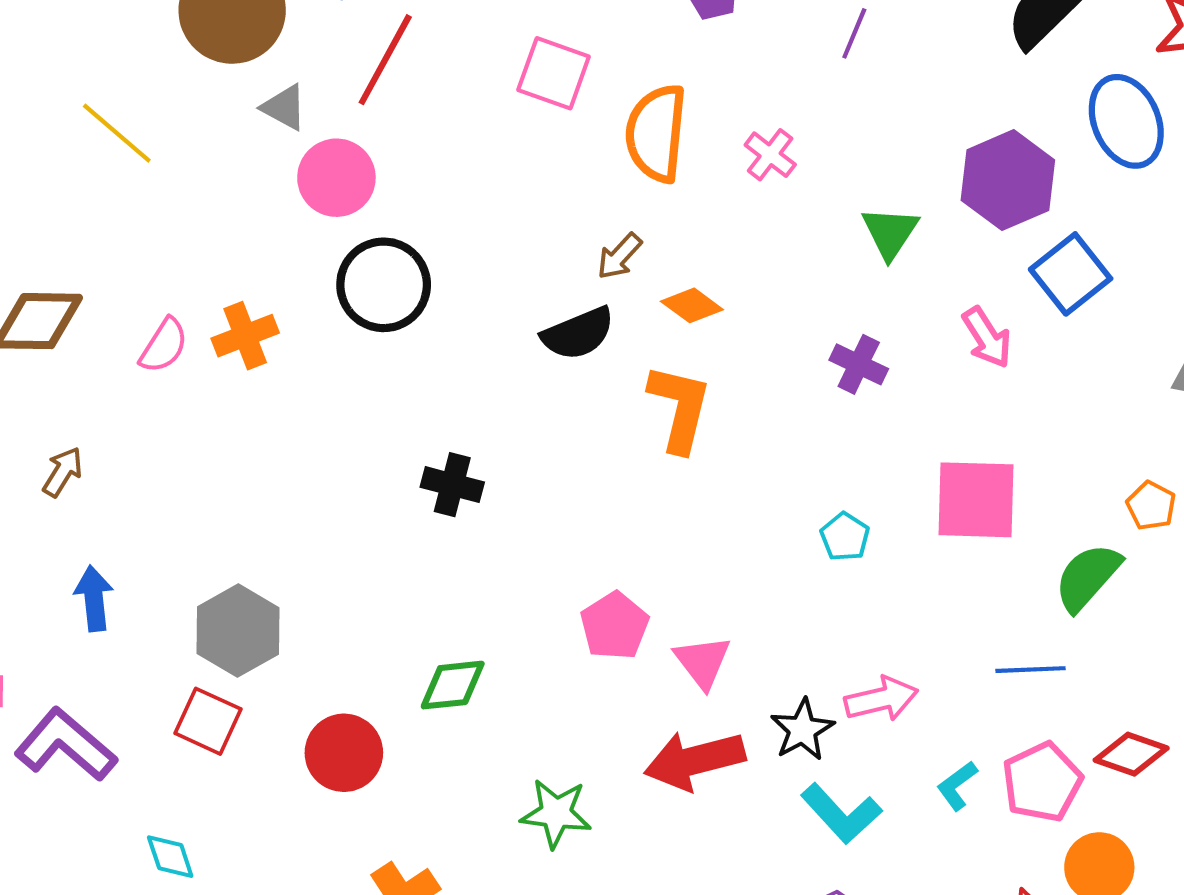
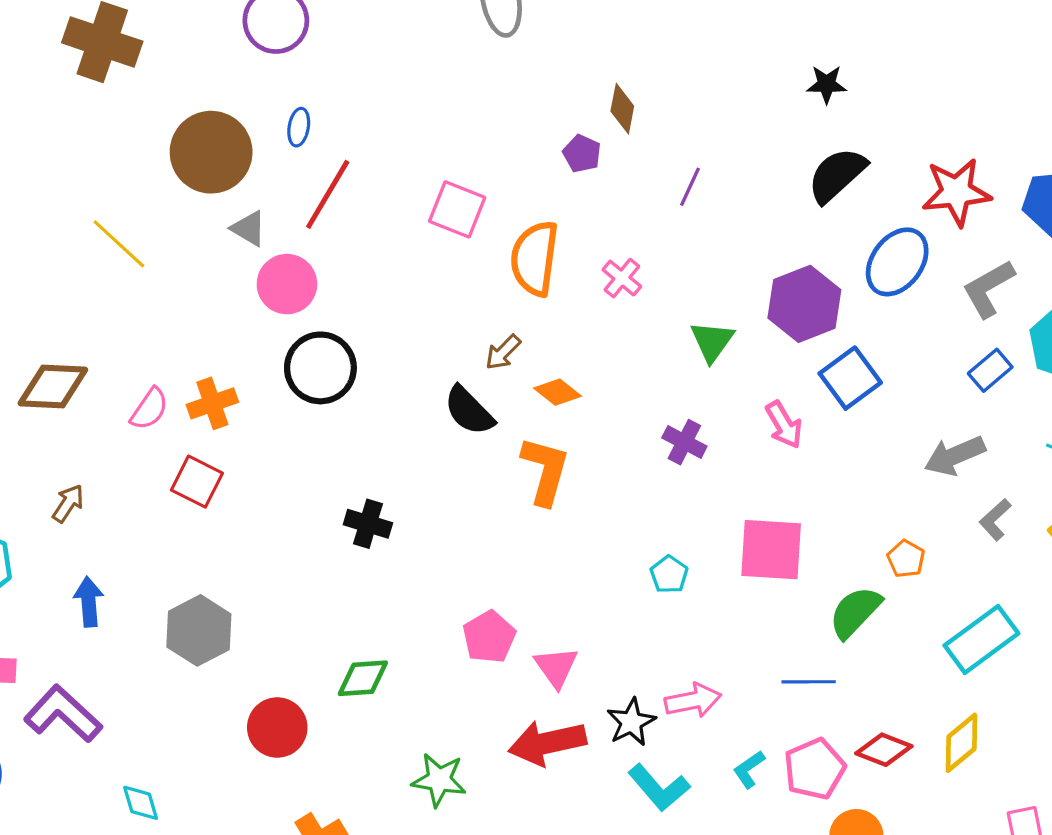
blue ellipse: (1126, 121) -> (897, 262), turned 58
black semicircle: (578, 334) -> (469, 411), turned 66
red square: (208, 721) -> (197, 482), moved

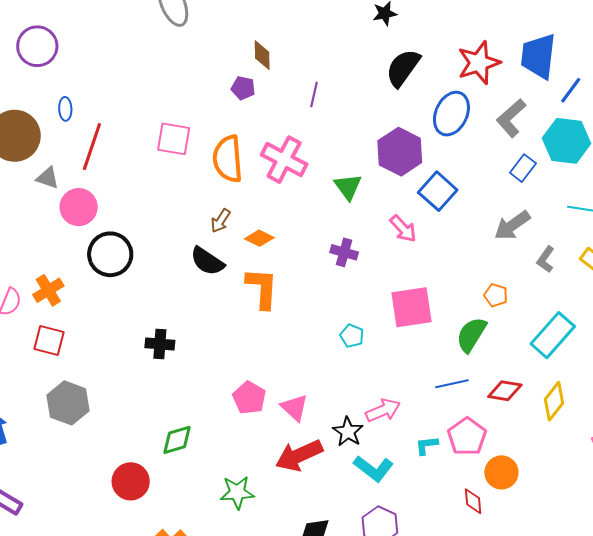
pink cross: (622, 278) -> (284, 160), size x1.8
gray hexagon: (199, 630) -> (68, 403), moved
red diamond: (884, 750) -> (505, 391), moved
cyan L-shape: (749, 769) -> (427, 445), turned 40

